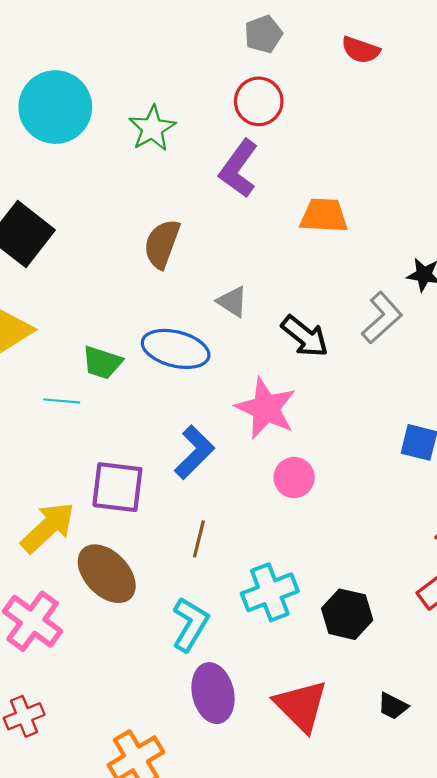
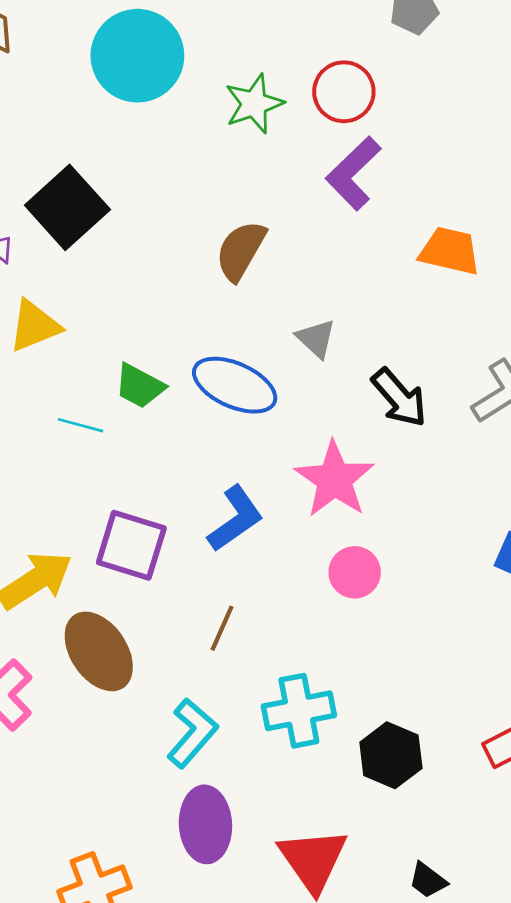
red circle: (259, 101) -> (344, 92), moved

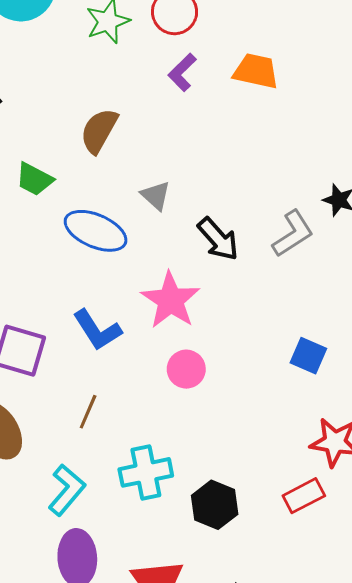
purple L-shape: (353, 173) -> (182, 72), size x0.7
orange trapezoid: (450, 251) -> (256, 71), moved
green trapezoid: (140, 386) -> (34, 179), moved
blue L-shape: (235, 519) -> (97, 330), turned 93

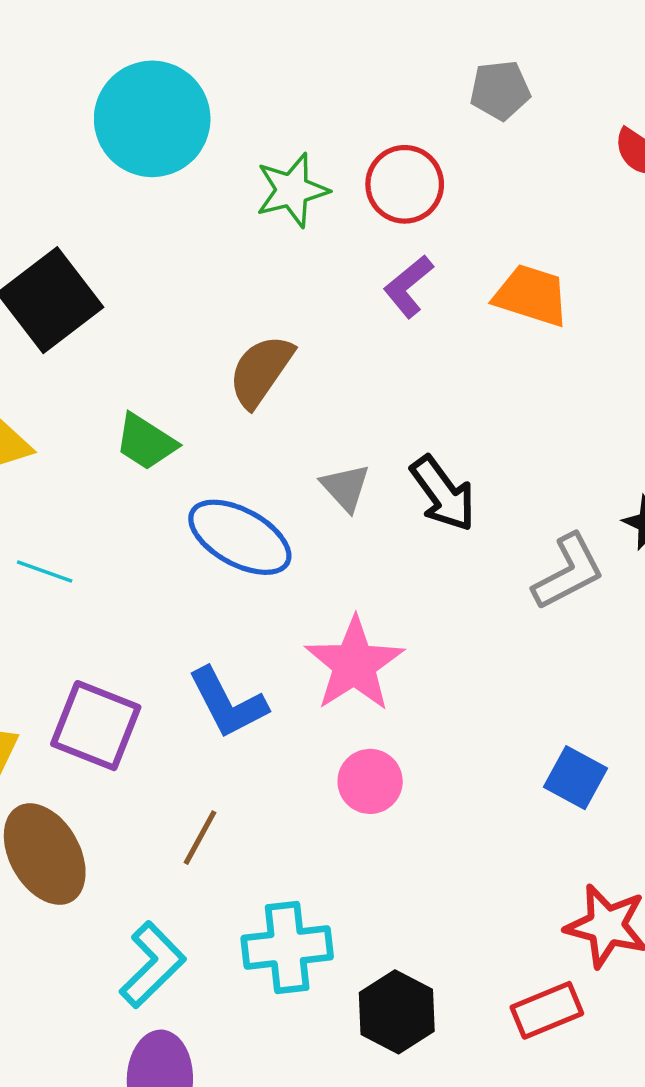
black arrow: (218, 239) -> (443, 494), moved

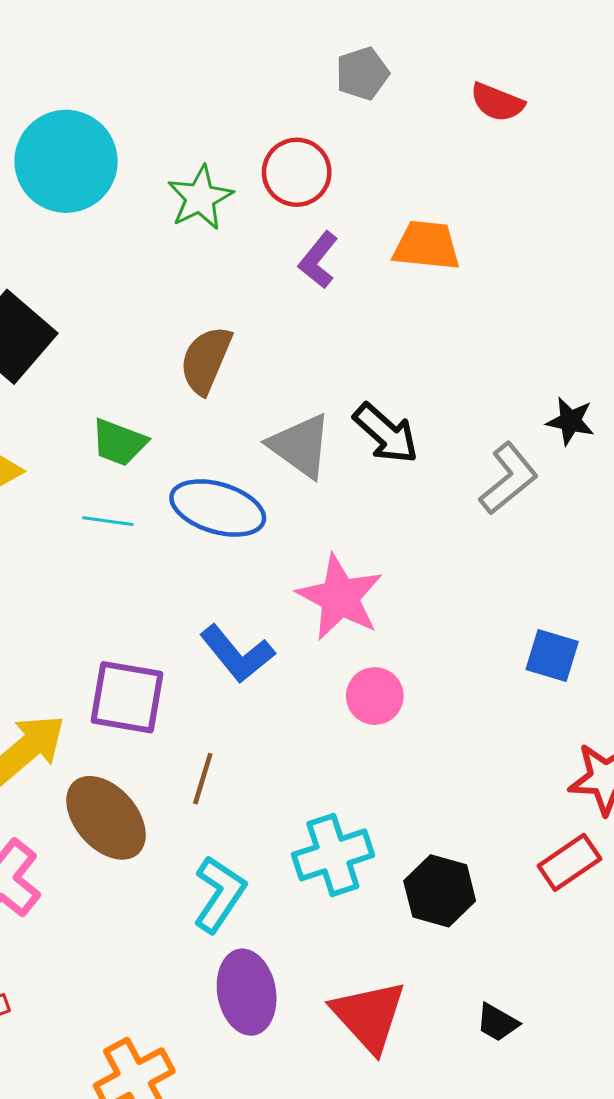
gray triangle: (345, 487) -> (300, 446), size x1.5
cyan line: (45, 572) -> (108, 521), moved
brown line: (200, 838) -> (203, 779), moved

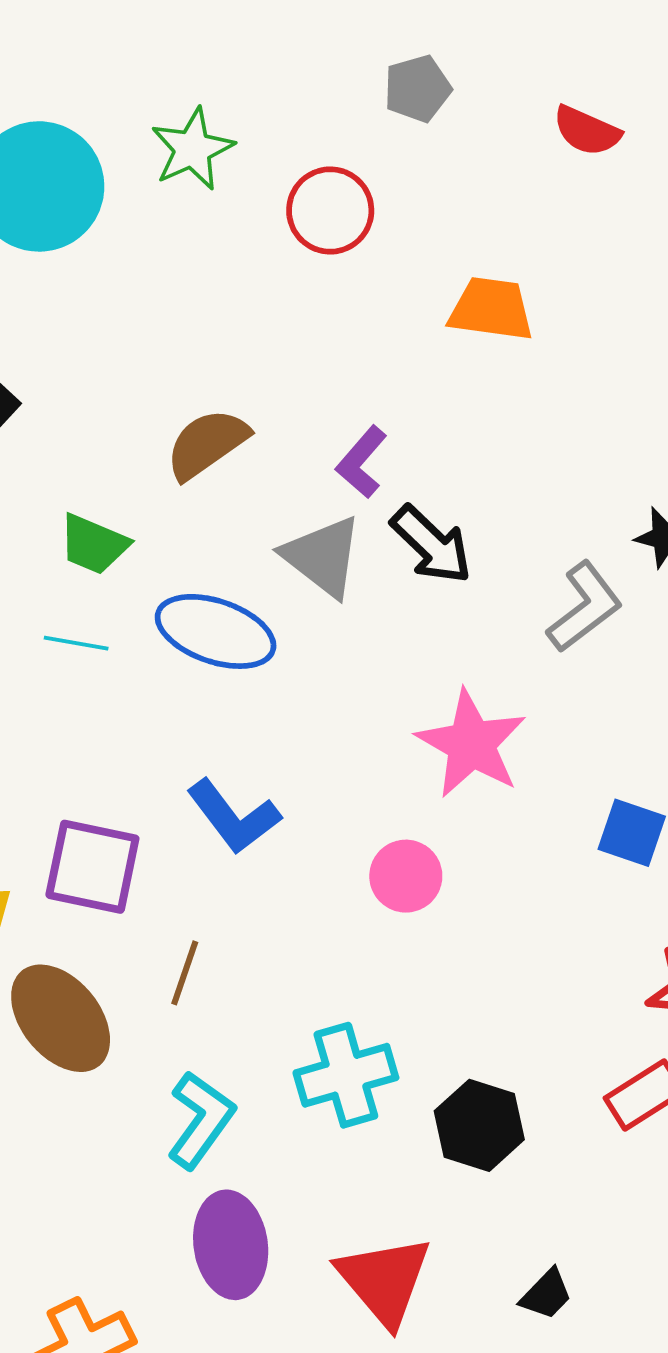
green star: (200, 198) -> (192, 149), moved
purple L-shape: (318, 260) -> (362, 462), moved
brown semicircle: (206, 360) -> (207, 444), turned 30
pink star: (340, 597) -> (471, 744), moved
black trapezoid: (497, 1023) -> (546, 1294), turned -78

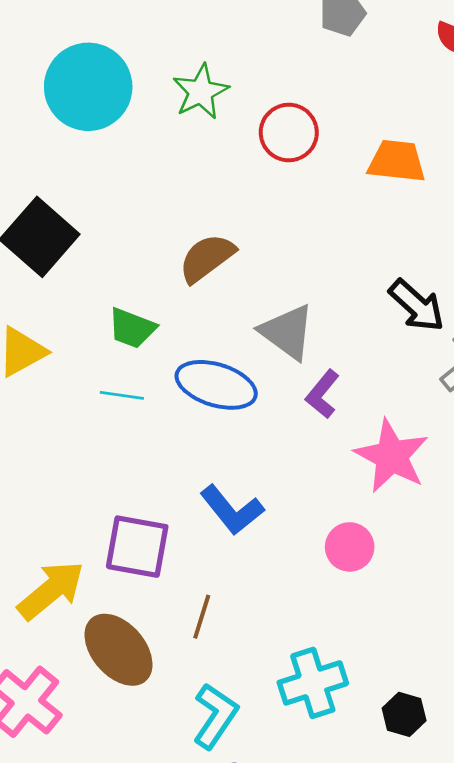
green star: (192, 149) -> (201, 92), moved
red circle: (330, 210) -> (289, 133), moved
purple L-shape: (362, 462) -> (322, 394), moved
black arrow: (431, 545) -> (417, 305), moved
black hexagon: (479, 1125) -> (404, 714), size x0.7

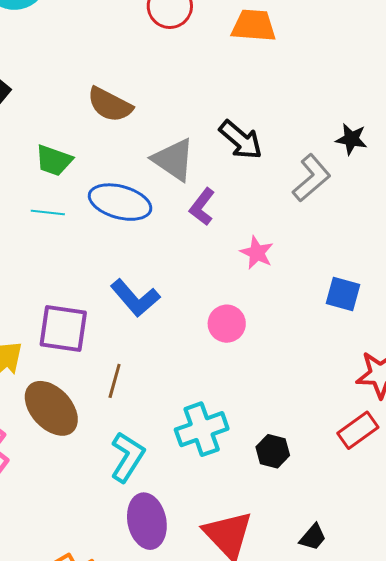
brown semicircle: (207, 258) -> (110, 105), turned -114
black arrow: (417, 305) -> (241, 140), moved
pink star: (392, 456) -> (257, 253), size x0.6

